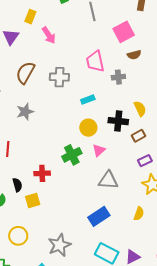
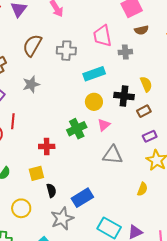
cyan rectangle: (88, 100) -> (94, 74), size x1.5
black semicircle: (17, 185) -> (51, 190), moved
blue rectangle: (99, 216) -> (82, 198), moved

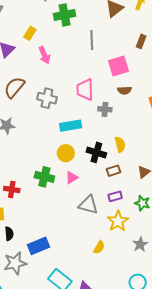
green cross: (77, 129) -> (44, 177), turned 30
gray triangle: (113, 155) -> (88, 205), moved

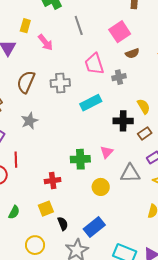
gray line: (92, 40) -> (79, 25), moved
yellow circle: (66, 153) -> (101, 187), moved

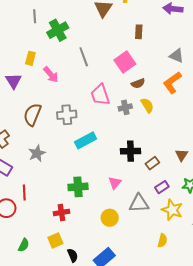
cyan rectangle: (91, 103) -> (86, 140), moved
yellow semicircle: (144, 106) -> (147, 105), moved
green cross: (80, 159) -> (78, 187), moved

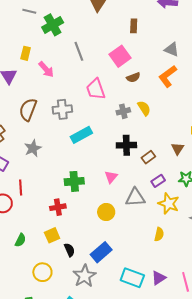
gray line: (35, 16) -> (29, 11), turned -72
yellow semicircle: (147, 105) -> (144, 108), moved
gray cross: (125, 107) -> (123, 111), moved

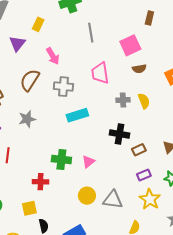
pink arrow: (46, 69) -> (53, 56), moved
pink triangle: (111, 177) -> (88, 162), moved
gray triangle: (135, 197) -> (113, 200), moved

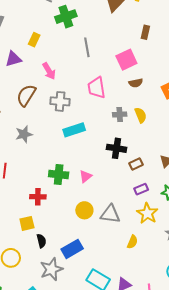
purple triangle: (17, 44) -> (13, 59), turned 36

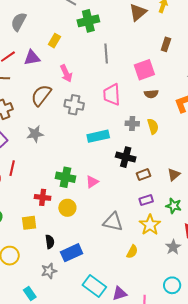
cyan rectangle: (74, 130) -> (98, 136), moved
yellow circle: (84, 210) -> (67, 208), moved
black semicircle: (41, 241) -> (50, 242), moved
gray star: (51, 269) -> (49, 271), size x0.7

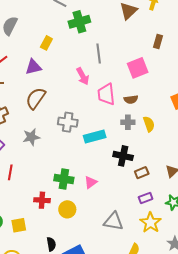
purple triangle: (32, 58) -> (33, 67), moved
pink arrow: (66, 73) -> (83, 76), moved
brown semicircle: (151, 94) -> (131, 99), moved
gray cross: (74, 105) -> (68, 122), moved
yellow square: (29, 223) -> (19, 225), moved

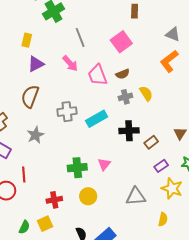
purple triangle: (33, 67) -> (36, 64), moved
red cross: (42, 200) -> (54, 200), moved

